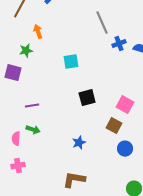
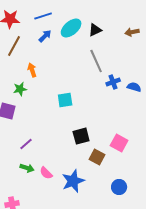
purple line: (32, 106) -> (26, 144), turned -32
brown square: (114, 126) -> (97, 157), moved
pink semicircle: (16, 139) -> (46, 173), moved, turned -48
blue star: (79, 143) -> (73, 181), size x1.6

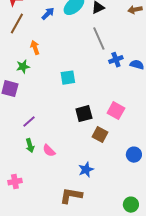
pink square: (119, 143) -> (116, 111), moved
green arrow: (27, 168) -> (30, 146), turned 56
blue star: (73, 181) -> (86, 170), moved, size x0.7
blue circle: (119, 187) -> (134, 155), moved

